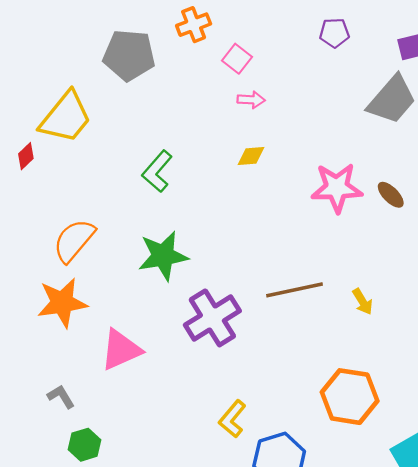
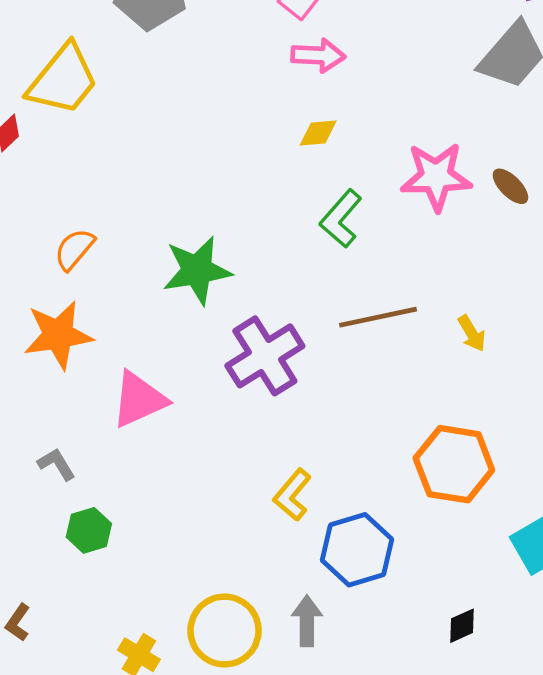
pink arrow: (251, 100) -> (318, 55), size x1.4
green L-shape: (157, 171) -> (341, 219), moved
orange semicircle: (74, 241) -> (74, 249), size x0.7

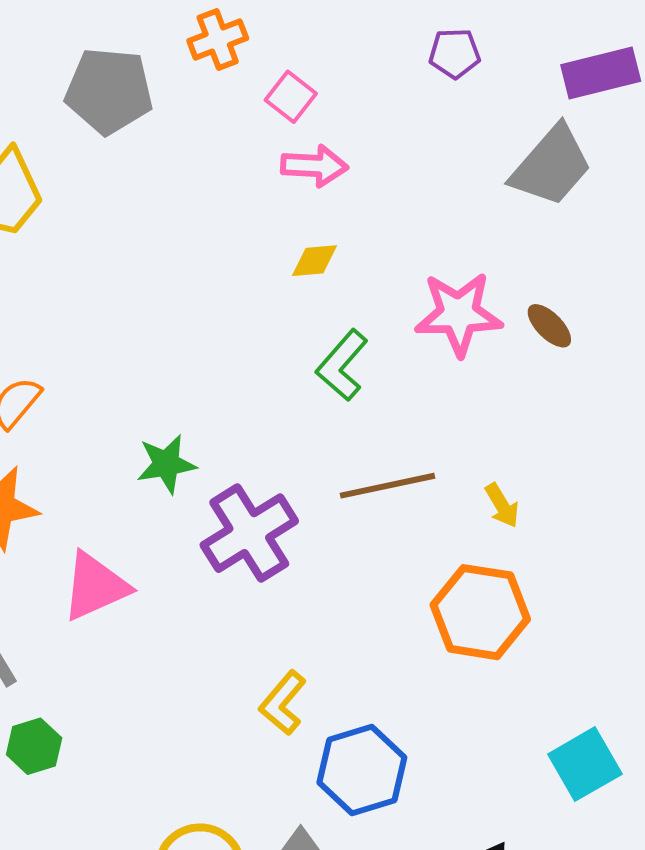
green star: (197, 270) -> (166, 464), moved, size x0.7
orange hexagon: (454, 464) -> (480, 612), moved

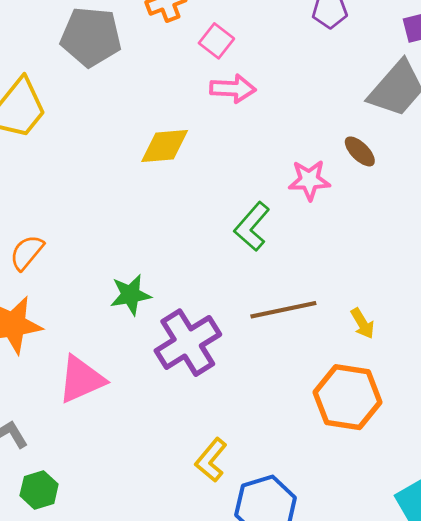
yellow diamond: (314, 261) -> (165, 146), moved, size x1.5
pink star: (459, 314) -> (309, 180), moved, size x0.7
brown ellipse: (549, 326) -> (360, 151), moved

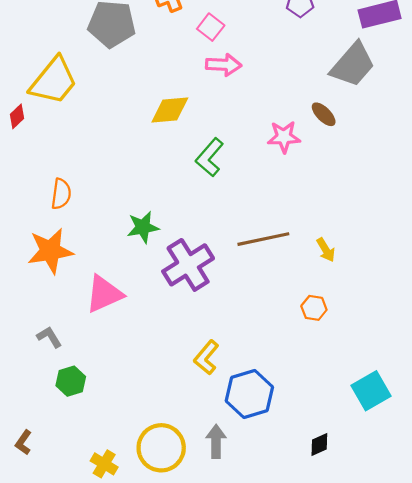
green L-shape: (252, 227) -> (210, 157), moved
orange semicircle: (27, 252) -> (61, 194), turned 148
orange hexagon: (348, 397) -> (314, 308), size x0.5

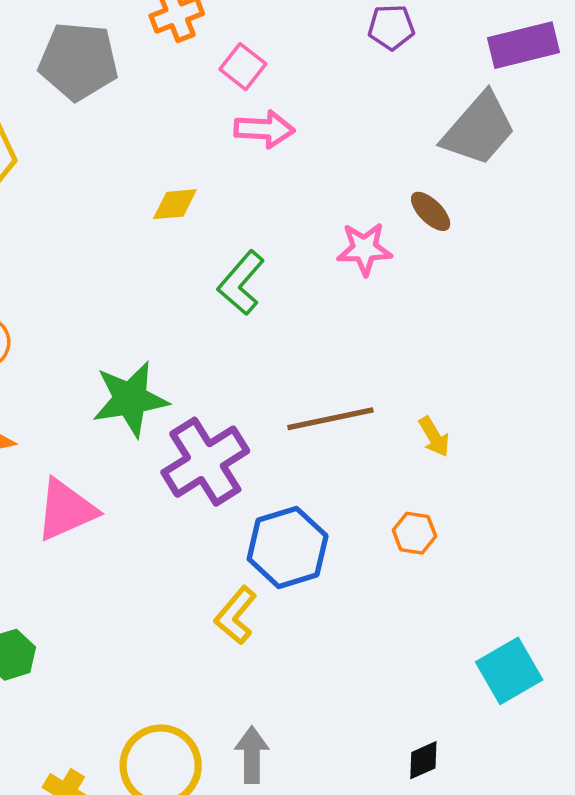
yellow diamond: (170, 110) -> (175, 204), size x0.7
green star: (143, 227) -> (130, 399), size x1.4
blue hexagon: (249, 394) -> (288, 547), moved

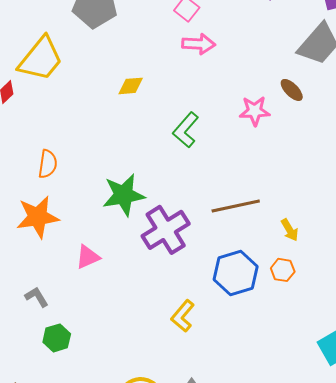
yellow diamond: (175, 204) -> (131, 86), moved
yellow arrow: (434, 437) -> (290, 230), moved
pink triangle: (66, 510) -> (88, 257), size x0.7
blue hexagon: (288, 547) -> (236, 273), moved

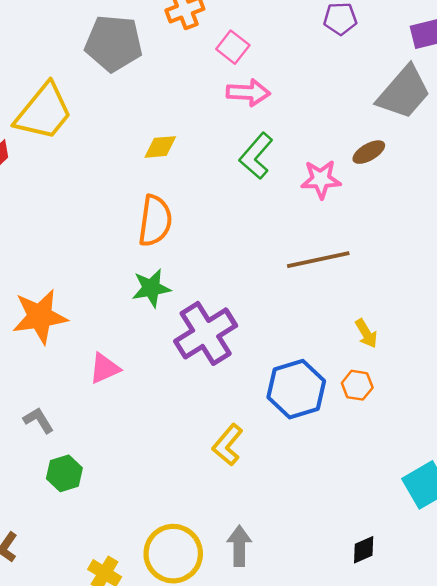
brown ellipse: (292, 90) -> (369, 152), turned -75
green L-shape: (186, 130) -> (256, 156), moved
orange semicircle: (48, 164) -> (155, 221), moved, size x1.4
green star: (124, 195) -> (151, 288), size x0.7
brown line: (236, 206) -> (318, 260), moved

